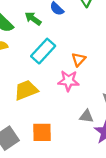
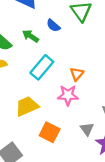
gray triangle: (86, 116) -> (87, 129), turned 48
orange square: (42, 132) -> (50, 132), moved, turned 30

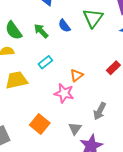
cyan rectangle: (42, 67) -> (45, 62), size x0.6
yellow trapezoid: (27, 106) -> (17, 80), moved

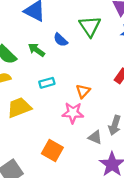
cyan rectangle: (45, 62) -> (47, 83), turned 32
gray triangle: (75, 128) -> (95, 137), moved, turned -32

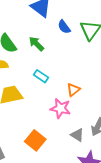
blue semicircle: (60, 40) -> (64, 27), moved
cyan rectangle: (47, 83) -> (41, 76), turned 40

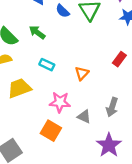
pink star: (60, 108) -> (60, 102), moved
gray triangle: (77, 135) -> (84, 117), moved

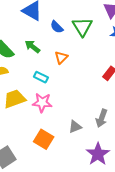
orange triangle: (82, 73) -> (61, 57), moved
pink star: (60, 102) -> (42, 103), moved
gray triangle: (84, 117) -> (75, 127), turned -48

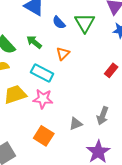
cyan rectangle: (41, 77) -> (42, 73), size x1.5

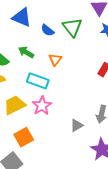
pink star: (43, 99) -> (42, 106), turned -30
orange square: (44, 136) -> (24, 137), moved, turned 36

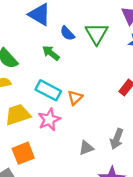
green arrow: (26, 52) -> (51, 53), moved
orange triangle: (55, 60) -> (75, 98), moved

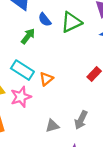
green triangle: (97, 34) -> (71, 22), turned 30
green arrow: (51, 53) -> (28, 36), turned 84

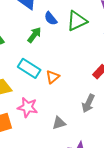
pink star: (21, 97) -> (28, 107), moved, turned 30
gray arrow: (81, 120) -> (88, 103), moved

